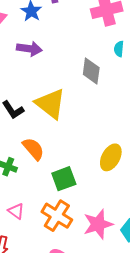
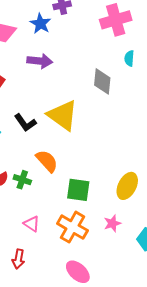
yellow ellipse: (111, 157) -> (127, 186), moved
green square: (64, 179) -> (78, 190), turned 30
pink star: (98, 224) -> (112, 223), moved, size x0.6

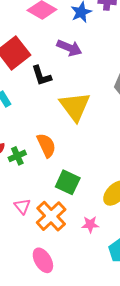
black L-shape: (25, 123) -> (41, 76), moved
green cross: (22, 180) -> (17, 156), turned 30
pink triangle: (32, 224) -> (22, 206), moved

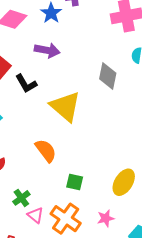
green cross: (17, 156) -> (21, 198), moved
green square: (68, 182) -> (75, 182), size x0.7

